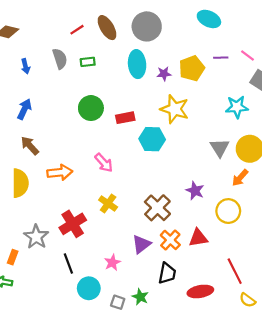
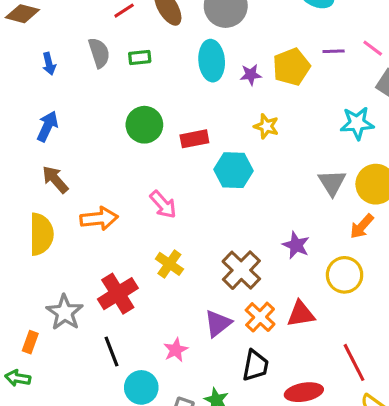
yellow star: (175, 109) -> (266, 126), size x0.6

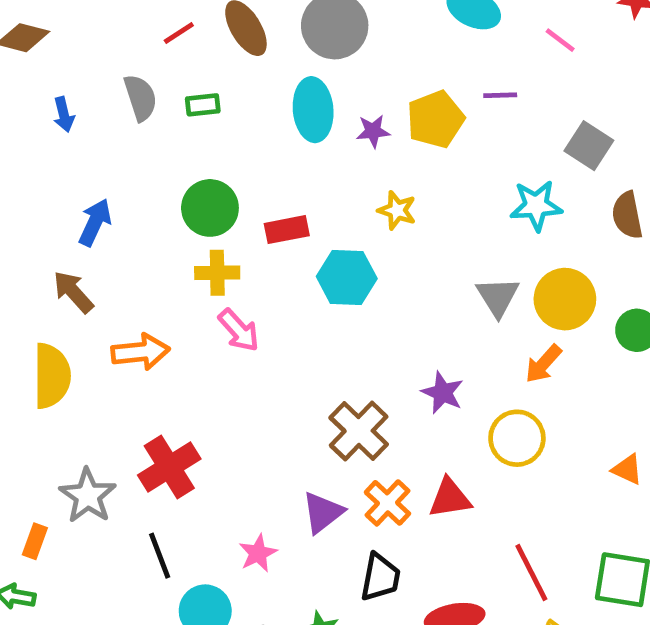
pink line: (373, 48) -> (560, 40), moved
blue arrow: (47, 126) -> (95, 222), moved
yellow cross: (169, 264) -> (217, 273), moved, turned -36

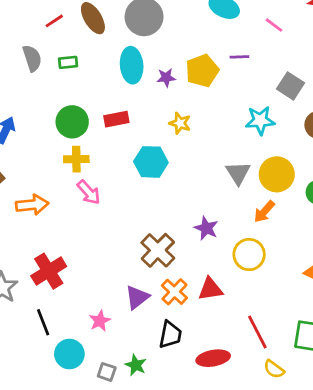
red rectangle: (287, 230) -> (116, 119), moved

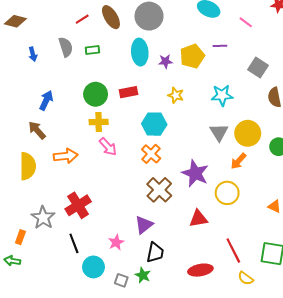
cyan star: (260, 120) -> (222, 95), moved
purple star: (206, 228) -> (195, 173), size x1.5
orange cross: (174, 292) -> (151, 154), moved
black trapezoid: (170, 335) -> (155, 253), moved

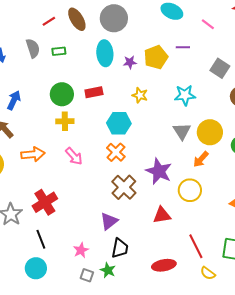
pink arrow: (108, 147) -> (74, 156), moved
pink star: (116, 242) -> (81, 250), moved
cyan circle: (93, 267) -> (36, 268), moved

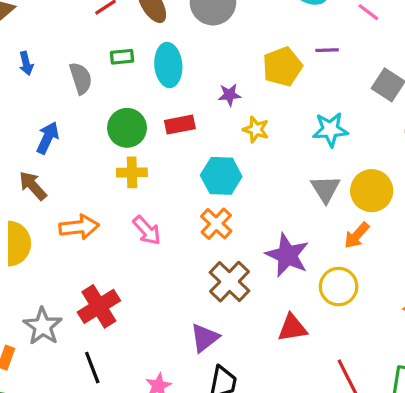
gray semicircle: (33, 48) -> (81, 78), moved
cyan ellipse: (105, 53) -> (168, 65), moved
purple star: (130, 62) -> (229, 95), moved

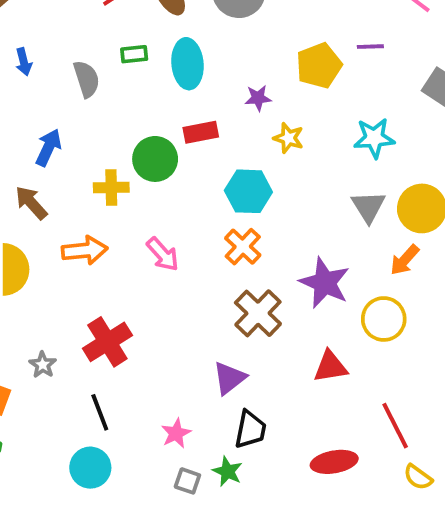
green circle: (127, 128) -> (155, 159), moved
yellow cross: (132, 172) -> (111, 188), moved
gray star: (43, 326) -> (43, 365), size x0.6

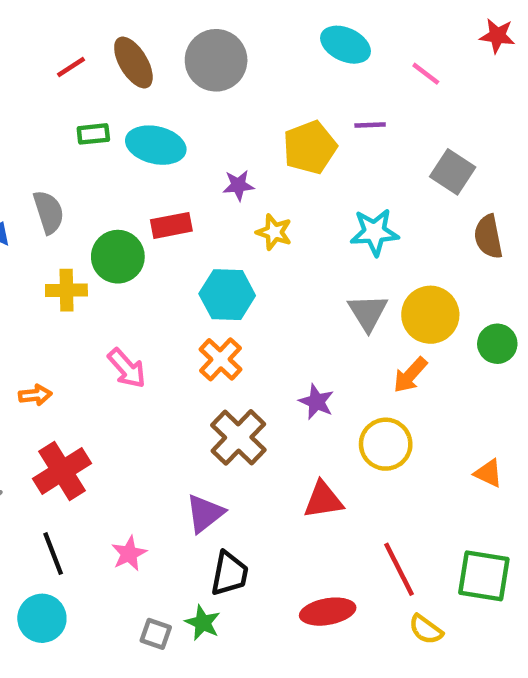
cyan ellipse: (187, 64) -> (156, 145), turned -72
gray semicircle: (87, 79) -> (49, 212), moved
orange arrow: (85, 250) -> (35, 395), moved, size x0.6
purple star: (325, 283) -> (316, 402), size x0.6
pink star: (176, 433) -> (129, 554), moved

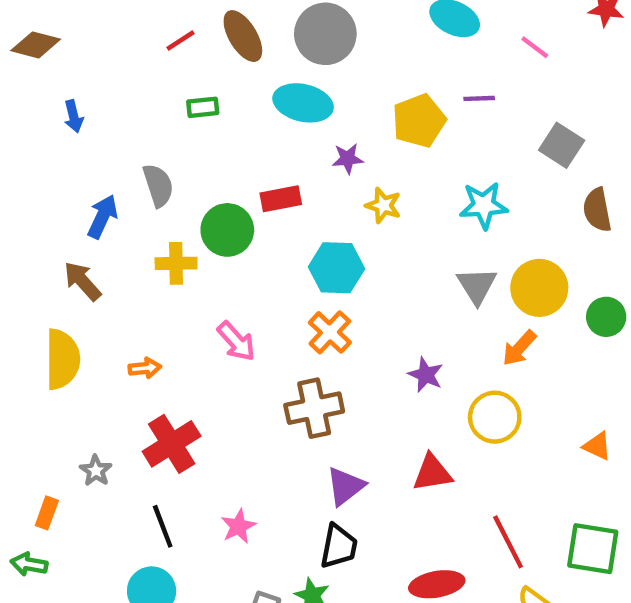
cyan ellipse: (156, 145) -> (303, 103), moved
brown cross: (238, 437) -> (314, 408), moved, turned 34
purple triangle: (205, 513) -> (345, 486), moved

